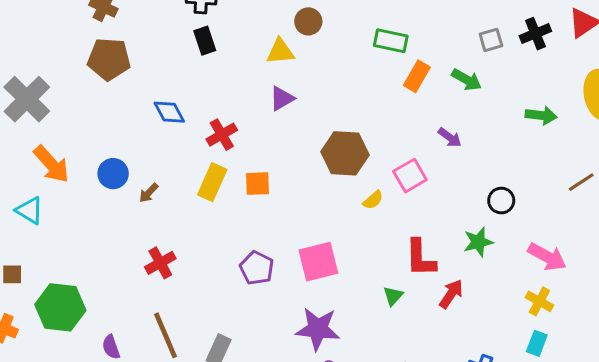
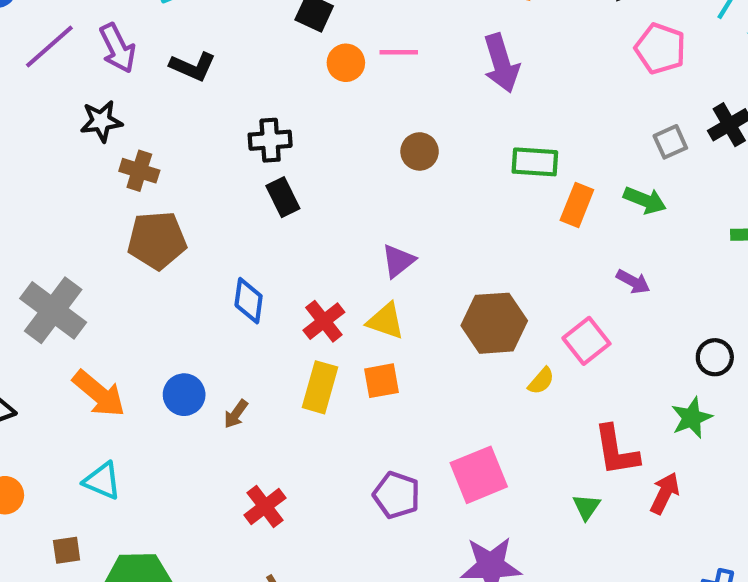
yellow triangle: (280, 51) -> (386, 321), moved, turned 32
blue diamond: (169, 112) -> (249, 301), turned 44
cyan triangle: (30, 210) -> (102, 481), moved

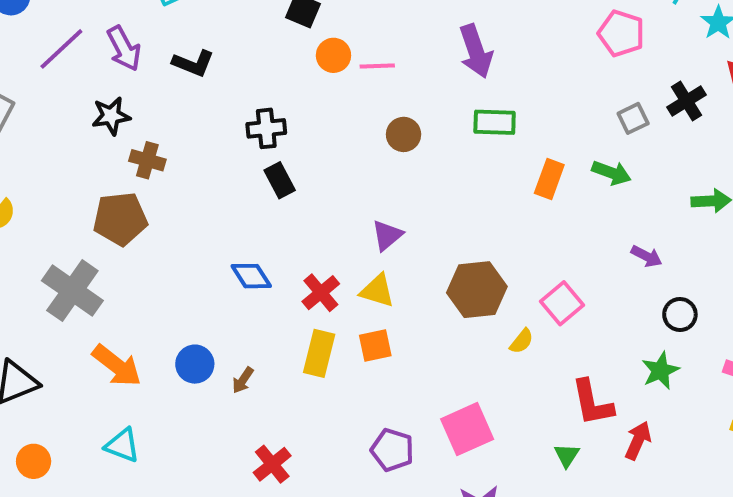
pink line: (399, 52) -> (377, 66), moved
green rectangle: (535, 162) -> (495, 122), moved
brown pentagon: (157, 240) -> (120, 219), moved
purple arrow: (633, 282) -> (647, 256), moved
blue diamond: (249, 301) -> (251, 276), turned -39

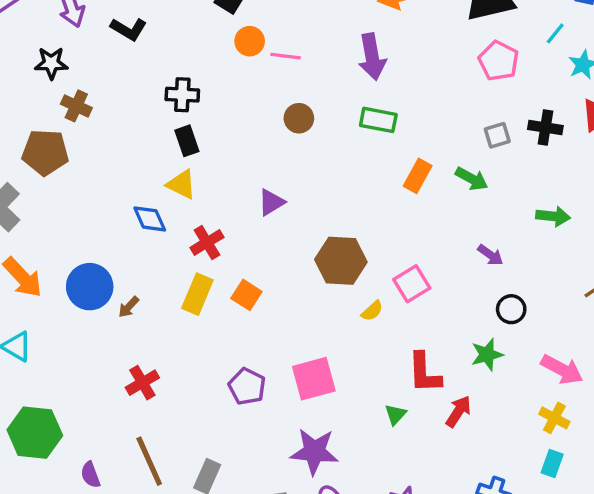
black cross: (687, 101) -> (545, 127), turned 32
yellow triangle: (377, 291) -> (181, 184), moved
orange square: (375, 346) -> (246, 295), turned 36
blue circle: (195, 364) -> (90, 287), size x1.4

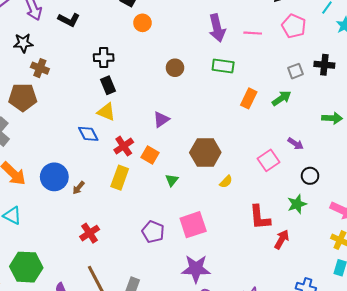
pink line: (286, 56) -> (253, 33), moved
green arrow: (472, 179) -> (281, 98), turned -60
pink square: (412, 284) -> (269, 160), moved
orange square: (246, 295) -> (150, 155), moved
green triangle: (395, 414) -> (172, 180), moved

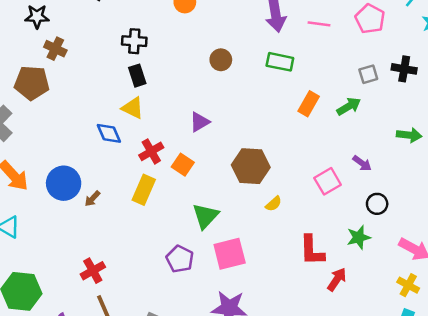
green triangle: (172, 180) -> (205, 216), moved, size x1.6
red cross: (90, 233) -> (93, 271), moved

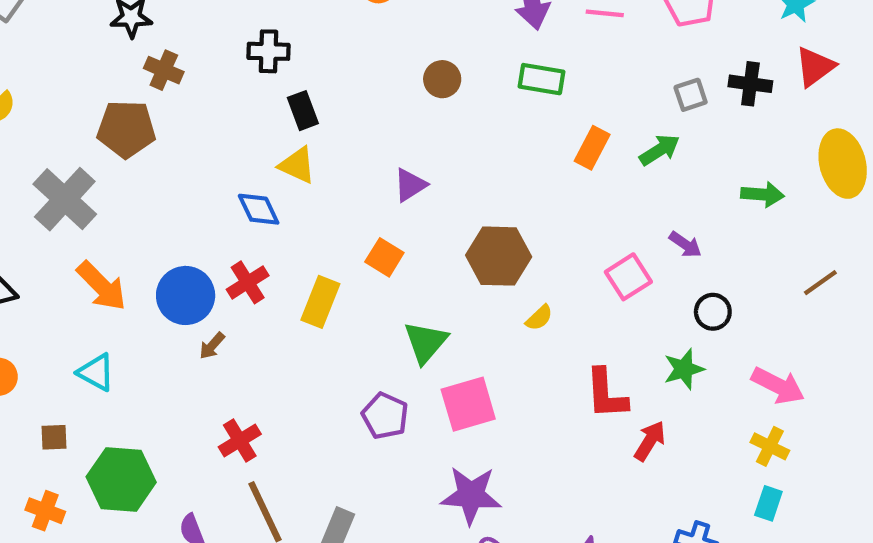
black cross: (134, 41) -> (269, 51), moved
red cross: (151, 151) -> (248, 282), moved
brown arrow: (92, 199) -> (212, 346), moved

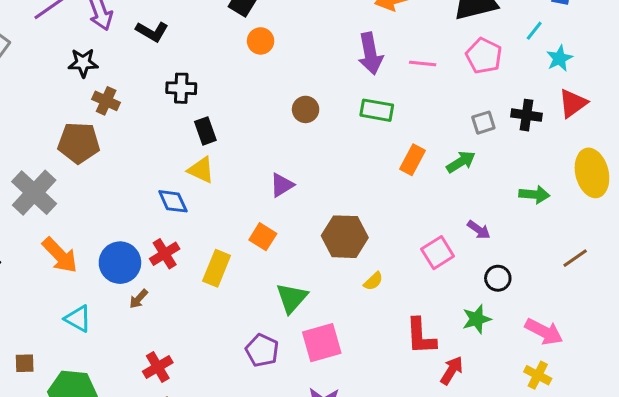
cyan triangle: (96, 372) -> (78, 319), moved

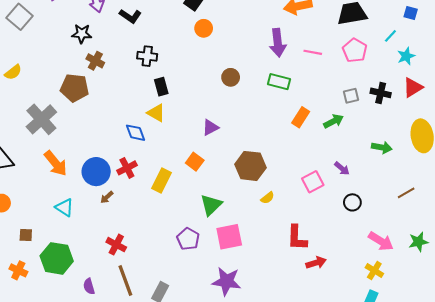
green star: (477, 319) -> (418, 242), moved
red cross: (158, 367) -> (116, 245), turned -36
red arrow: (452, 370) -> (316, 263), turned 36

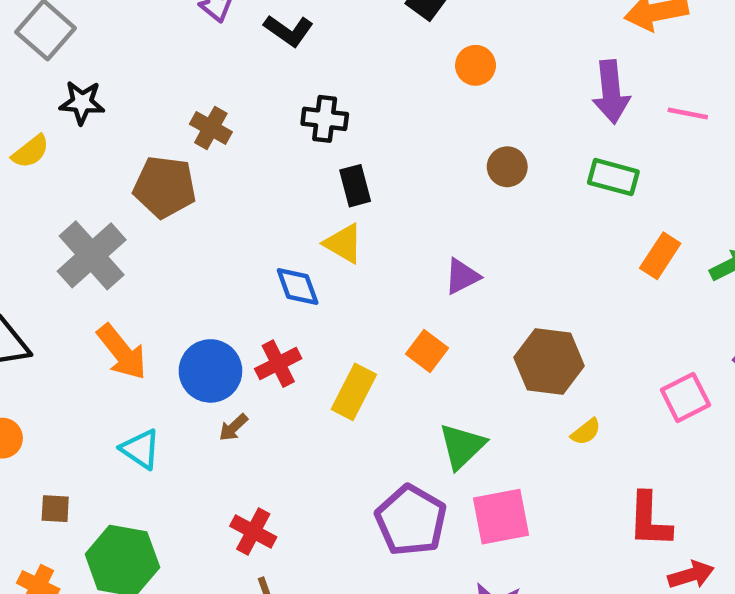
orange circle: (204, 28) -> (476, 65), moved
black star: (82, 34) -> (82, 102), moved
purple pentagon: (188, 239) -> (411, 520), size x1.4

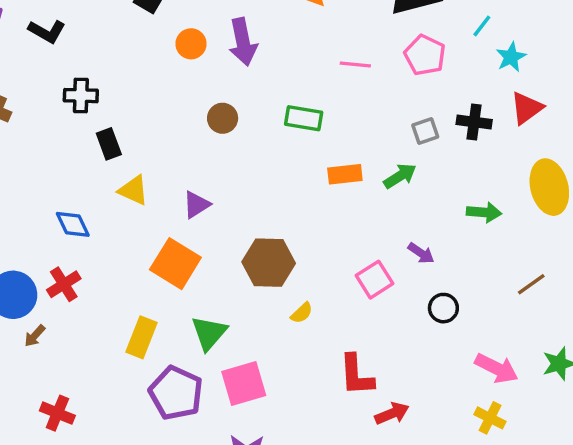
purple arrow: (611, 92) -> (243, 42), moved
yellow triangle: (343, 243) -> (134, 190), moved
orange rectangle: (660, 256) -> (345, 174), turned 56
orange square: (427, 351) -> (175, 264), size x1.6
yellow rectangle: (354, 392) -> (141, 337), moved

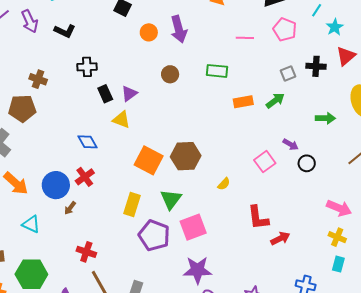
purple triangle: (196, 205) -> (129, 94), moved
brown hexagon: (269, 263) -> (186, 156), moved
black circle: (443, 308) -> (307, 163), moved

